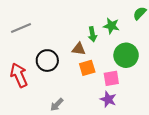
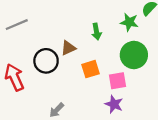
green star: (111, 26) -> (129, 22), moved
brown triangle: (79, 49) -> (68, 48), moved, turned -32

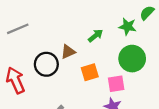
green arrow: (96, 32) -> (96, 36), turned -119

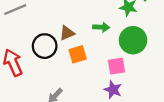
green arrow: (96, 36) -> (101, 27), moved, turned 42
orange square: (90, 72) -> (78, 54), moved

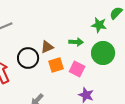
pink square: (117, 66) -> (77, 69), moved, turned 35

